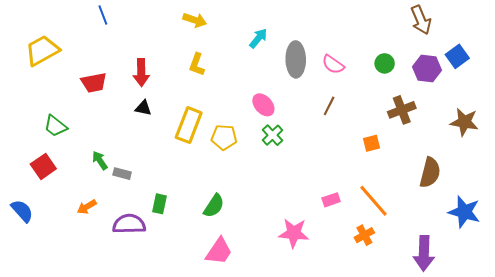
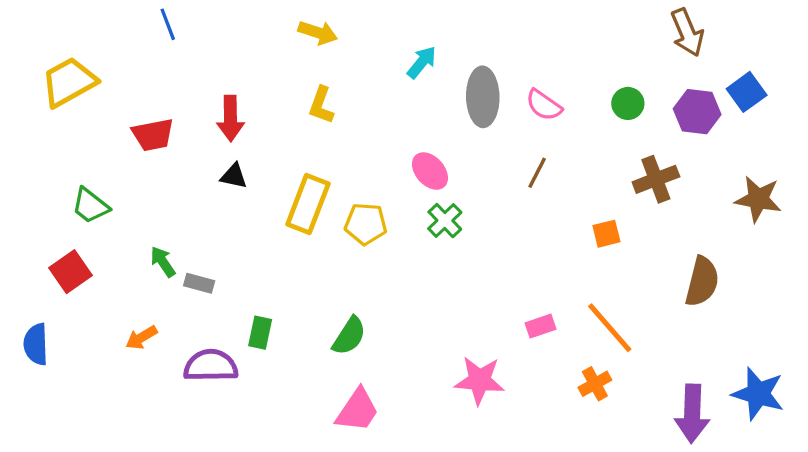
blue semicircle: (22, 211) -> (36, 344), turned -140
blue star: (464, 212) -> (758, 394), moved

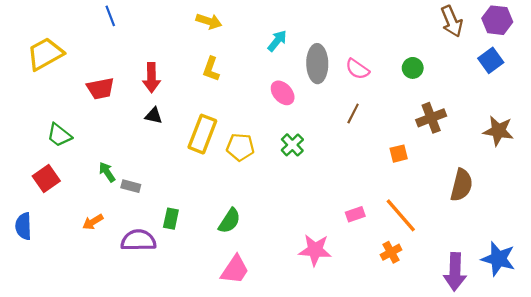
purple hexagon: (697, 112) -> (497, 20), moved
pink ellipse: (430, 171) -> (283, 93), moved

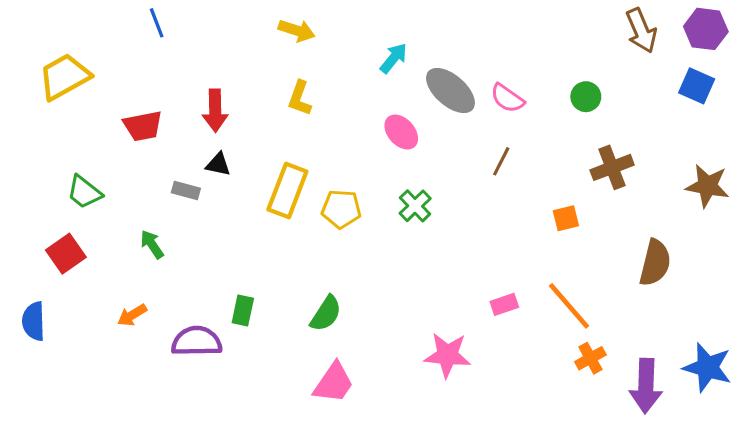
blue square: (491, 60) -> (697, 86), turned -30
gray ellipse: (317, 64) -> (450, 91), turned -48
gray rectangle: (131, 186) -> (186, 191), moved
orange cross: (391, 252) -> (590, 358), moved

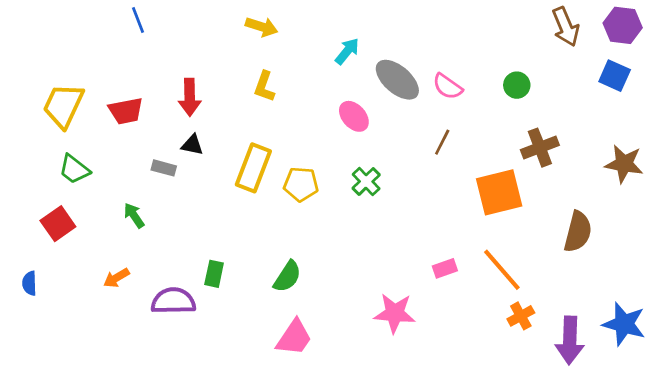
yellow trapezoid: (64, 77) -> (63, 105), moved, turned -36
orange square: (566, 218) -> (499, 192), size x2.0
blue semicircle: (34, 321) -> (29, 283), size x0.7

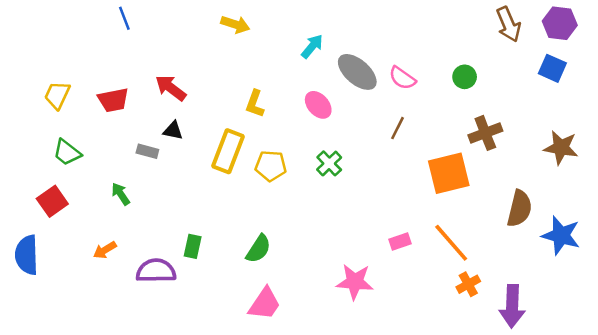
yellow L-shape: (264, 86) -> (255, 104), moved
red arrow: (190, 97) -> (171, 88), turned 128
yellow trapezoid: (63, 105) -> (57, 95), size x0.7
blue semicircle: (29, 283) -> (27, 255), size x1.8
blue star: (624, 324) -> (561, 235), moved

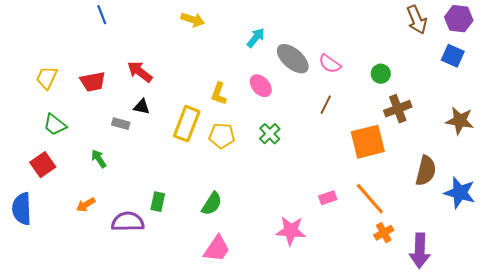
green circle: (465, 77) -> (381, 74), moved
yellow L-shape: (255, 104) -> (219, 94), moved

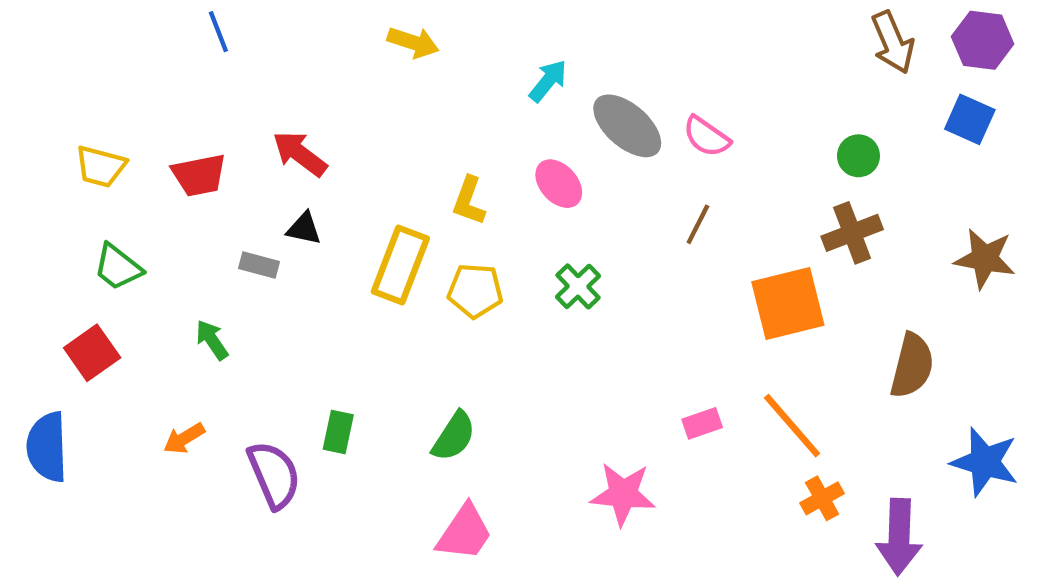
green circle: (381, 74) -> (858, 156), moved
yellow trapezoid: (47, 78) -> (101, 167), turned -100
blue star: (460, 193) -> (985, 462), moved
purple semicircle: (128, 222) -> (274, 475), turned 68

